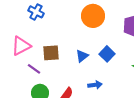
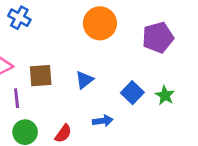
blue square: (107, 54) -> (132, 93), moved
purple line: (34, 69) -> (17, 98), turned 48

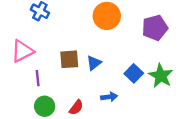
brown square: (41, 76) -> (69, 59), moved
green star: (165, 95) -> (161, 76), size x1.5

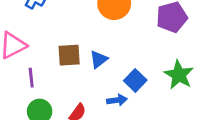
blue square: (134, 73) -> (135, 80), moved

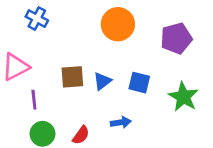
blue square: (135, 80) -> (139, 83), moved, turned -30

